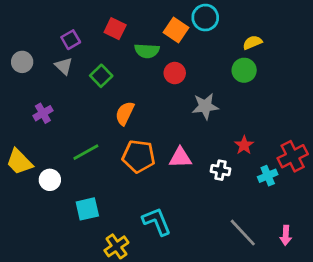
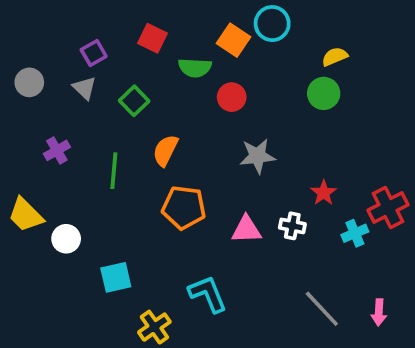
gray star: (205, 106) -> (257, 156), moved
green line: (86, 152) -> (114, 171), moved, turned -56
pink triangle: (180, 158) -> (246, 230), moved

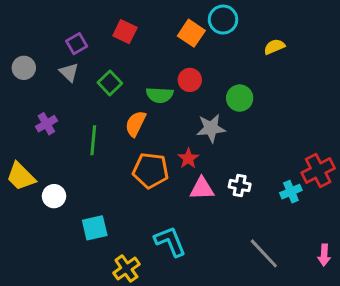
green semicircle: (195, 68) -> (160, 95), moved
green circle: (324, 93) -> (240, 98), moved
red star: (324, 193) -> (188, 158), moved
pink arrow: (379, 312) -> (324, 255), moved

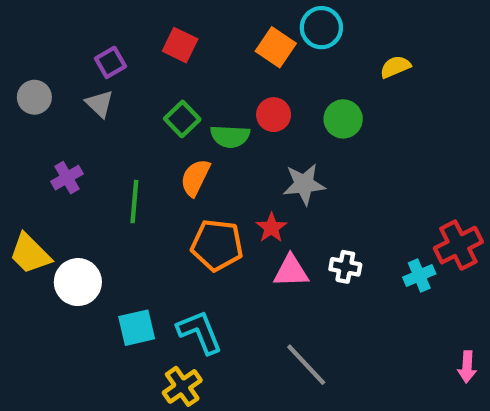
green square: (110, 83) -> (182, 119), moved
green circle: (240, 98) -> (343, 119), moved
white circle: (54, 196) -> (78, 282), size x1.4
cyan L-shape: (170, 241) -> (200, 332), moved
gray line: (264, 253) -> (306, 365), moved

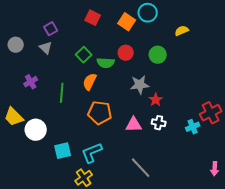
red square: (180, 45) -> (93, 18), moved
red star: (271, 228) -> (156, 100), moved
cyan L-shape: (200, 332) -> (92, 153), turned -90

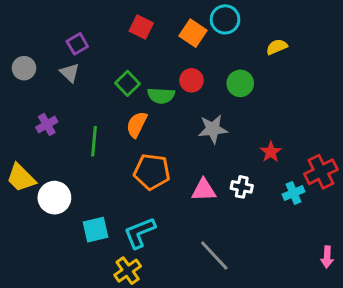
red star: (156, 100) -> (271, 152), moved

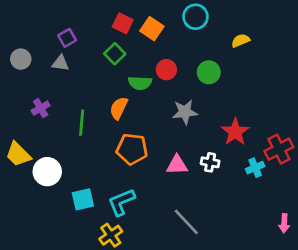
orange square: (193, 33) -> (152, 29), moved
gray triangle: (70, 73) -> (60, 63), turned -36
green square: (128, 83) -> (115, 54), moved
red star: (271, 152) -> (235, 132), size x1.5

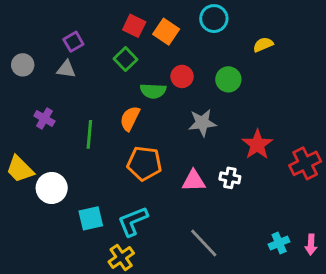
purple cross: (41, 108) -> (44, 118), turned -30
cyan cross: (255, 168) -> (279, 243), moved

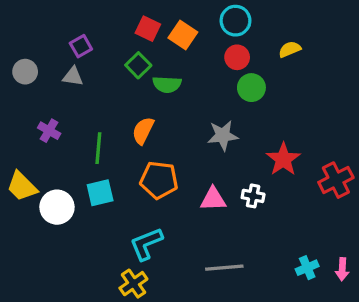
red circle: (182, 76) -> (237, 57), moved
green semicircle: (153, 91) -> (167, 84), moved
cyan square: (91, 218) -> (100, 193), moved
gray line: (204, 243) -> (224, 268), turned -52

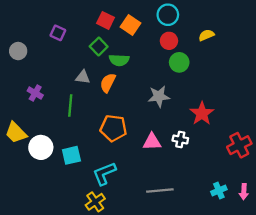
purple square: (81, 46) -> (58, 33), turned -35
gray triangle: (73, 76) -> (83, 77), moved
orange semicircle: (143, 131) -> (108, 83), moved
red cross: (336, 180) -> (239, 145), moved
cyan square: (100, 193) -> (71, 155), moved

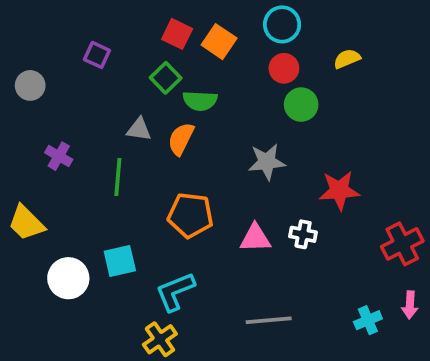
red star: (202, 113) -> (339, 190), turned 30
white circle: (41, 147) -> (68, 278), moved
pink arrow: (244, 192) -> (410, 305), moved

